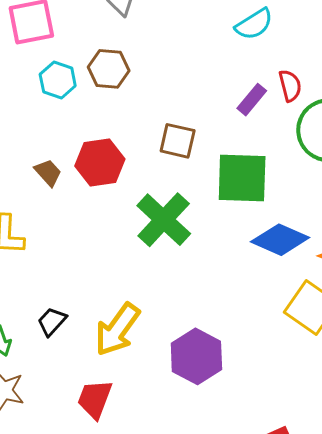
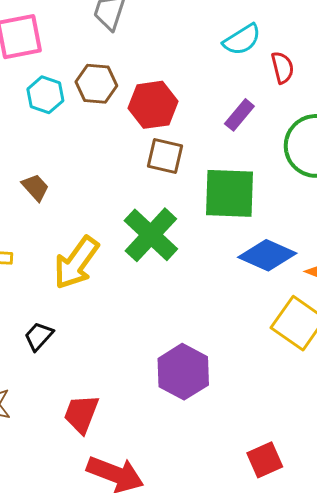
red semicircle: (290, 86) -> (282, 68), moved
red hexagon: (100, 163) -> (153, 105), moved
yellow arrow: (117, 329) -> (76, 263), moved

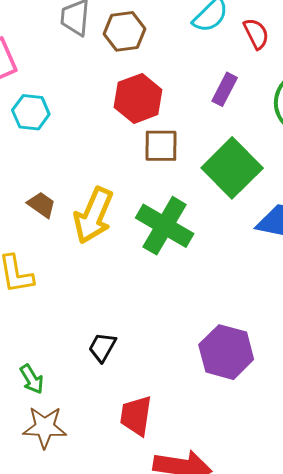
brown hexagon: (96, 84) -> (125, 31), moved
green square: (229, 193) -> (232, 168), turned -34
yellow arrow: (76, 263) -> (94, 215), moved
black trapezoid: (39, 336) -> (102, 347), moved

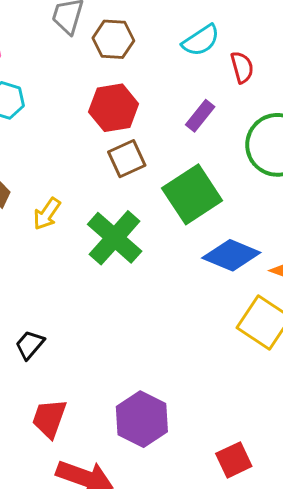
brown square: (161, 146) -> (127, 159), turned -36
yellow arrow: (94, 215) -> (47, 214), size x0.6
purple hexagon: (226, 352) -> (142, 419), moved

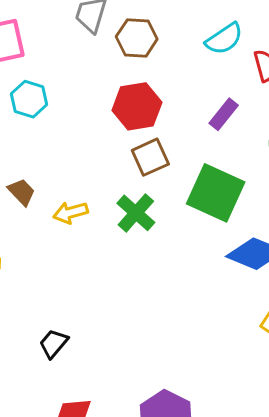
green square: (192, 194) -> (216, 193), turned -32
yellow arrow: (47, 214) -> (71, 213), turned 40
green cross: (115, 238) -> (136, 213), moved, size x0.7

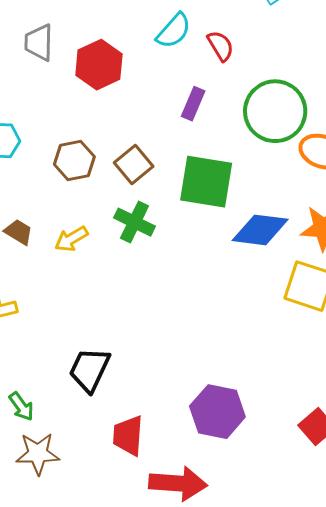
brown hexagon: (137, 38) -> (74, 161), moved
red hexagon: (137, 106) -> (99, 65), moved
black trapezoid: (54, 343) -> (90, 370), size x1.5

